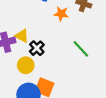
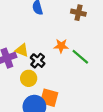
orange star: (61, 14) -> (61, 46), moved

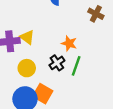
green line: (80, 57) -> (76, 66), moved, turned 54
black cross: (38, 61) -> (57, 63), moved

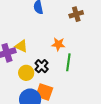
brown cross: (96, 14) -> (76, 14), turned -32
black cross: (57, 63) -> (42, 66), moved

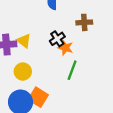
brown cross: (76, 14) -> (84, 22), moved
black cross: (42, 66) -> (57, 39), moved

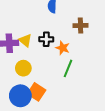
black cross: (57, 39) -> (46, 39), moved, turned 32

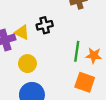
orange star: (63, 48) -> (94, 55), moved
orange square: (37, 92) -> (85, 82), moved

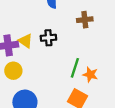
yellow circle: (27, 64) -> (13, 71), moved

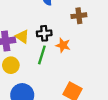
green line: (75, 68) -> (42, 55), moved
orange star: (90, 75) -> (63, 45), moved

